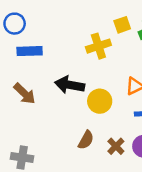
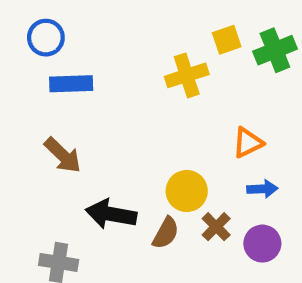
black arrow: (70, 85) -> (111, 214), moved
yellow circle: (100, 101) -> (187, 191), moved
brown cross: (116, 146) -> (216, 227), moved

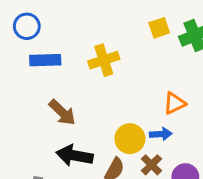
yellow cross: (187, 75) -> (104, 60), moved
brown arrow: (63, 155) -> (62, 112), moved
blue arrow: (262, 189) -> (161, 134), moved

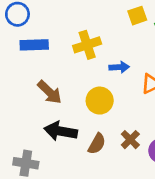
blue arrow: (161, 134) -> (119, 67), moved
yellow circle: (130, 139) -> (100, 101), moved

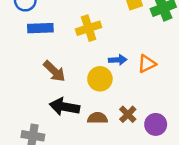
blue arrow: (119, 67) -> (118, 60), moved
brown semicircle: (97, 144) -> (97, 118), turned -120

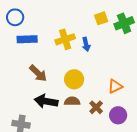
blue arrow: (118, 60) -> (86, 44), moved, turned 80
orange triangle: (147, 64) -> (115, 86), moved
brown semicircle: (97, 118) -> (72, 101), moved

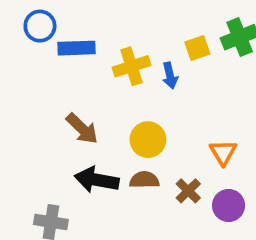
yellow square: (101, 18) -> (197, 48), moved
blue rectangle: (27, 39) -> (77, 48), moved
orange triangle: (115, 86) -> (223, 152), turned -35

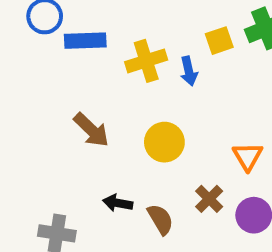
black arrow: (97, 180) -> (118, 203), moved, size x0.6
brown semicircle: (144, 180) -> (160, 219), moved, turned 60

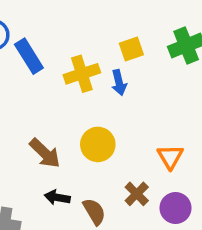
blue rectangle: (85, 41) -> (29, 56), turned 60
yellow square: (219, 41) -> (131, 49), moved
brown arrow: (91, 130) -> (45, 153), moved

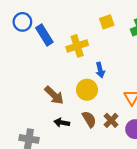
yellow square: (131, 49) -> (107, 22), moved
blue arrow: (119, 83) -> (100, 70), moved
brown semicircle: (94, 212) -> (89, 119), moved

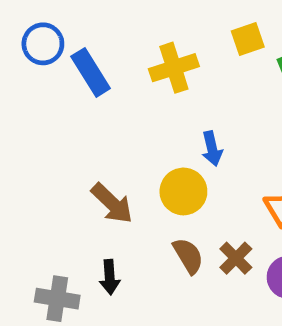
yellow square: (107, 22) -> (248, 39), moved
yellow cross: (77, 46) -> (174, 68), moved
black arrow: (62, 123) -> (110, 277), moved, turned -104

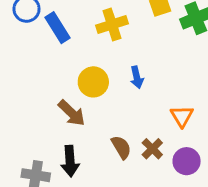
yellow circle: (183, 191) -> (93, 82), moved
black arrow: (110, 277) -> (70, 161), size x1.4

